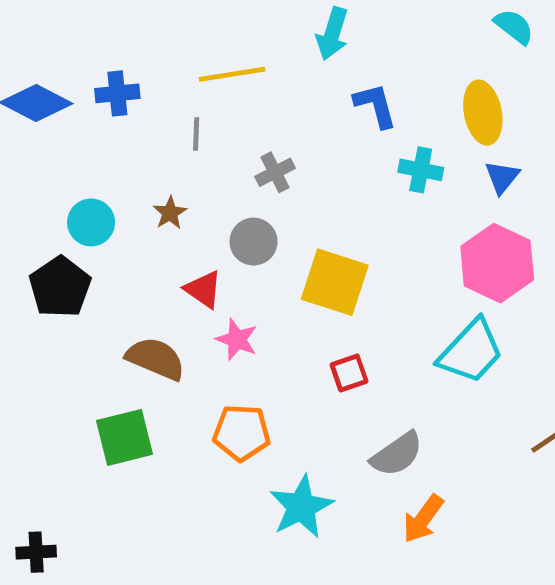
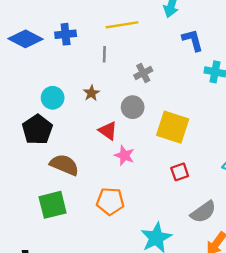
brown semicircle: (156, 359) -> (64, 165), moved
orange pentagon: (242, 433) -> (110, 201), moved
green square: (125, 437) -> (53, 205), moved

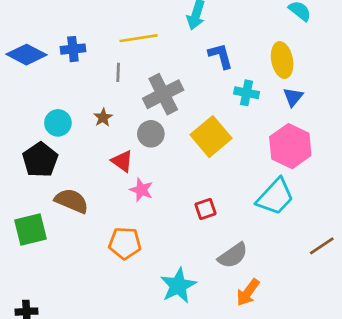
gray cross: (143, 73) -> (163, 94), size x1.8
yellow square: (173, 127) -> (211, 137), moved, turned 32
green square: (53, 205) -> (31, 230), moved

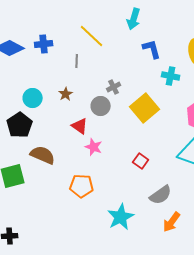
yellow line: (139, 38) -> (92, 36), turned 52
gray cross: (163, 94) -> (114, 87), moved, size x0.5
red square: (206, 209) -> (141, 161), turned -35

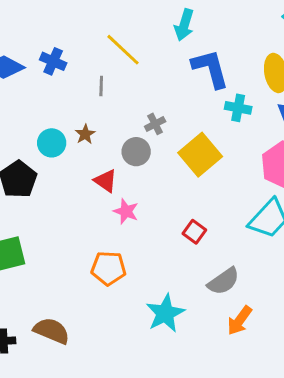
blue cross: (44, 44) -> (53, 61), turned 30
blue L-shape: (152, 49) -> (210, 69), size x1.4
cyan circle: (33, 98) -> (52, 143), moved
brown semicircle: (43, 155) -> (52, 331), moved

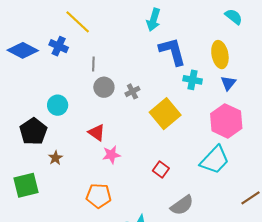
yellow line: (123, 50) -> (78, 22), moved
brown star: (85, 134) -> (55, 158), moved
gray circle: (136, 152) -> (104, 87), moved
pink star: (126, 211) -> (111, 155), turned -30

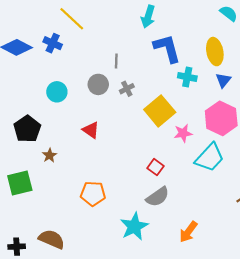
gray line: (93, 64) -> (116, 61), moved
cyan circle: (58, 105) -> (57, 92), moved
pink star: (111, 155) -> (183, 133), moved
gray semicircle: (182, 205) -> (158, 197), moved

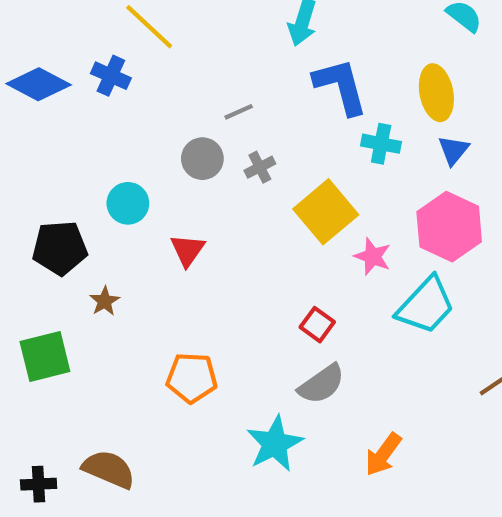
gray line: (116, 61) -> (239, 112), turned 64
cyan circle: (57, 92) -> (128, 203), moved
black pentagon: (27, 129) -> (60, 248), turned 30
red triangle: (91, 130) -> (187, 250), turned 30
pink star: (183, 133) -> (373, 257), turned 30

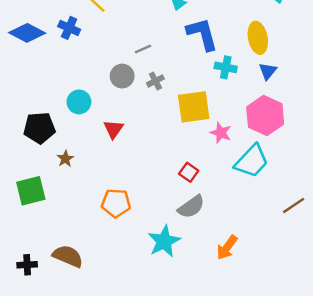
yellow square: (326, 212) -> (194, 107), turned 32

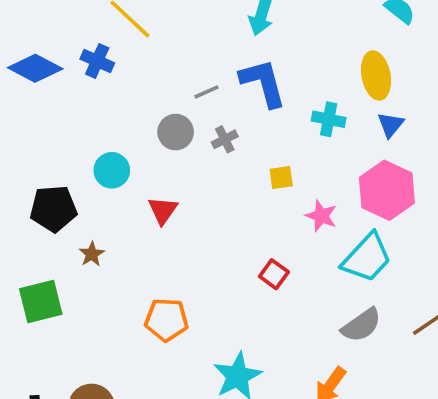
blue L-shape: (202, 34) -> (263, 83), moved
yellow square: (194, 107) -> (281, 178), size x0.5
gray semicircle: (191, 207) -> (361, 325), moved

